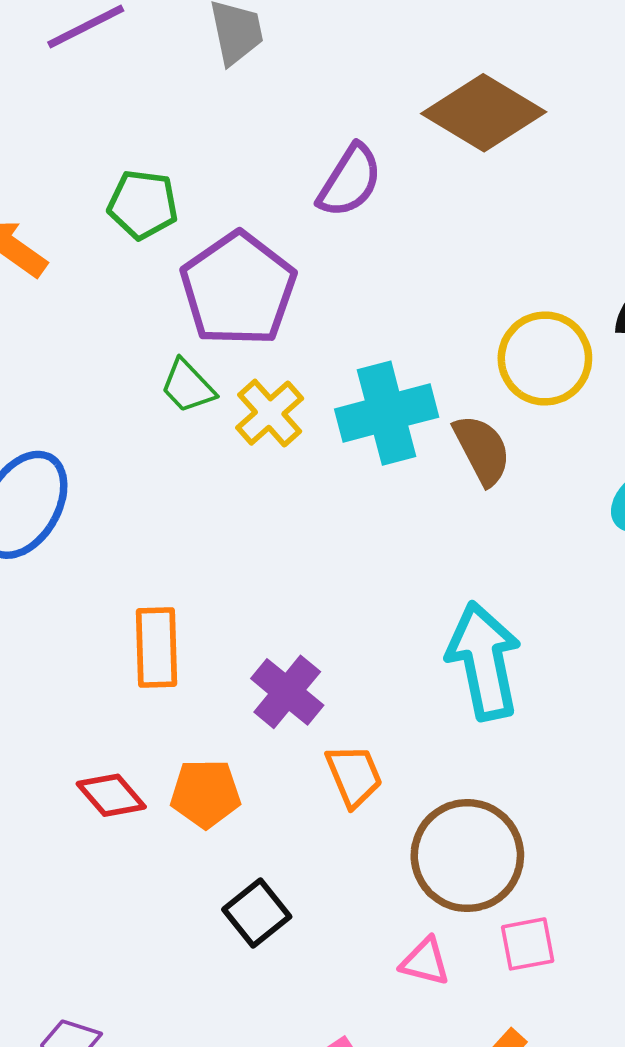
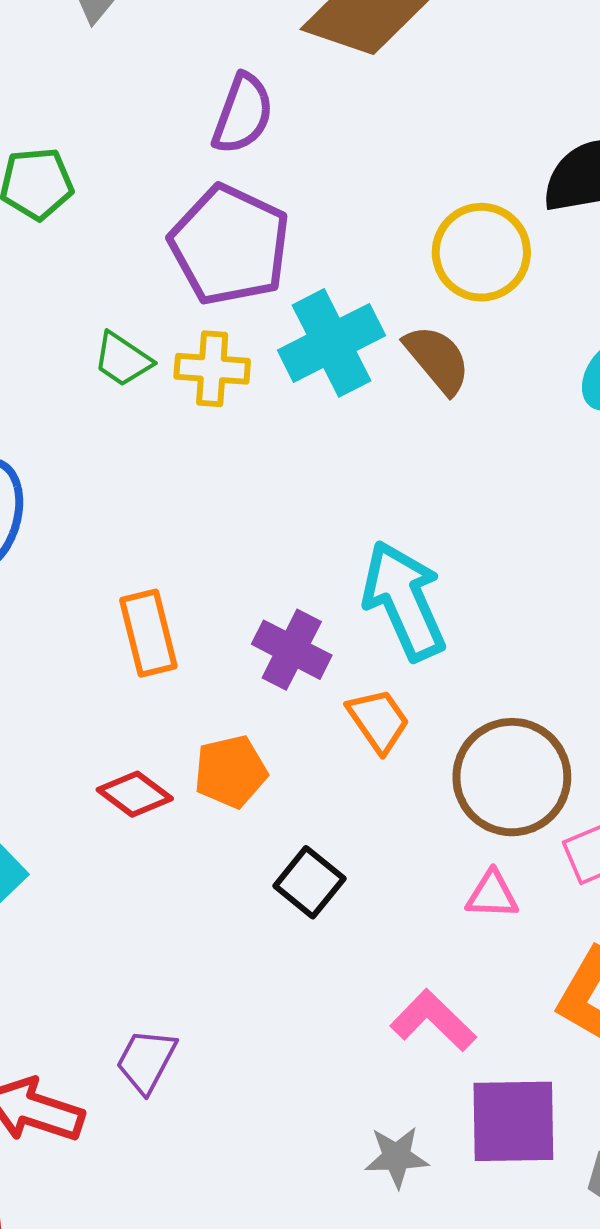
purple pentagon: (238, 289) -> (230, 245), moved
yellow cross: (270, 413) -> (212, 369), turned -32
cyan arrow: (484, 661) -> (404, 600), moved

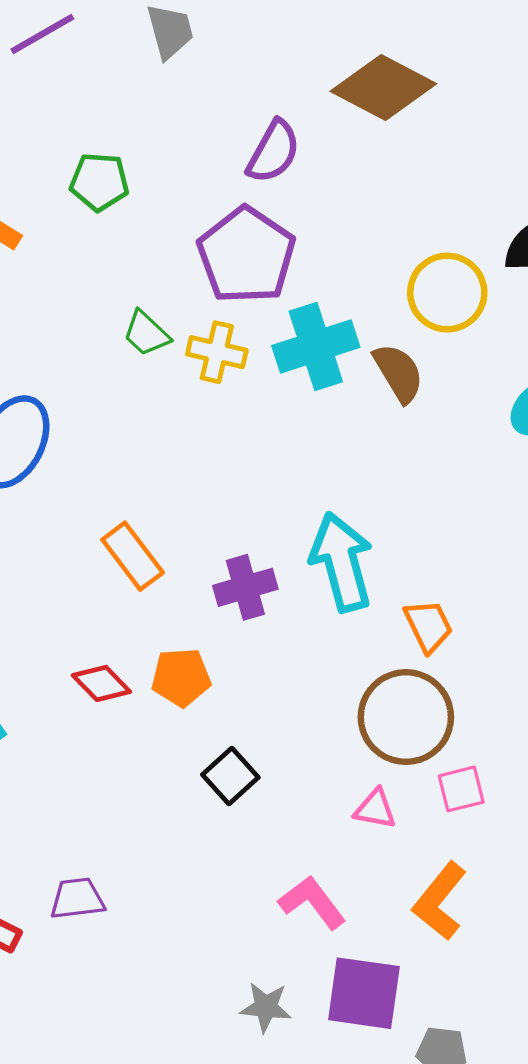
orange rectangle: (148, 633) -> (133, 556), turned -32
purple cross: (292, 650) -> (245, 587), turned 38
orange trapezoid: (378, 720) -> (428, 626), moved
purple trapezoid: (146, 1061) -> (77, 899), turned 46

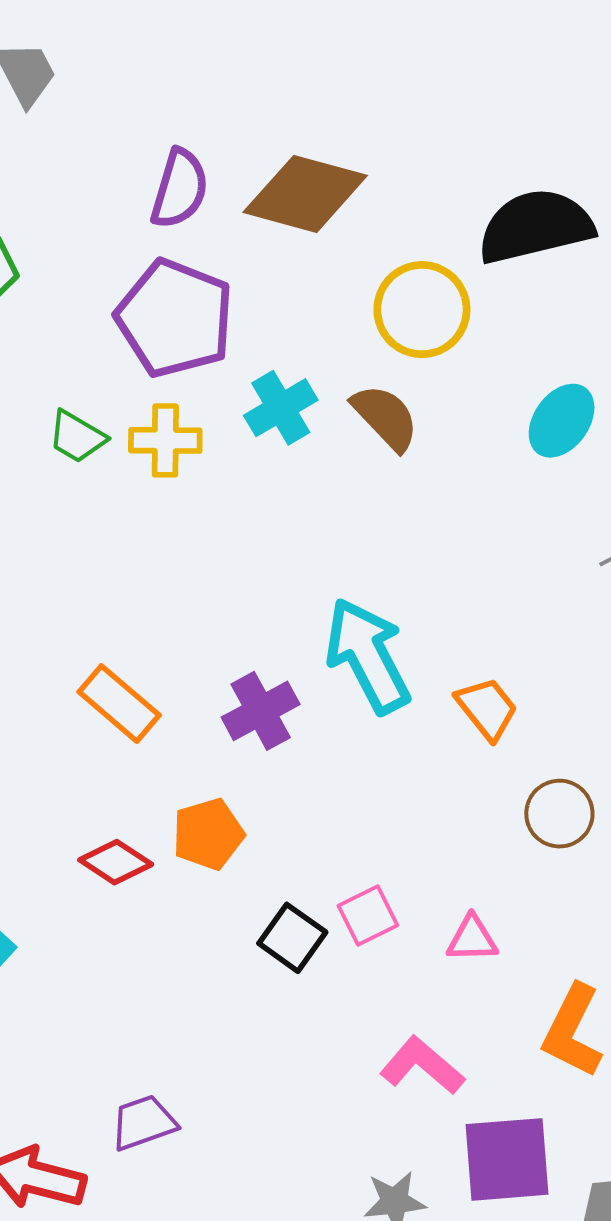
brown diamond: (383, 87) -> (305, 194), moved
cyan cross: (316, 346) -> (281, 408), size x0.7
brown circle: (406, 717) -> (559, 814), moved, size x0.6
pink square: (461, 789) -> (368, 915), moved

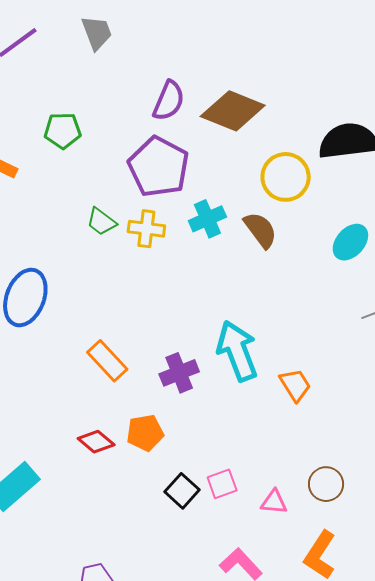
brown circle: (559, 814) -> (326, 484), moved

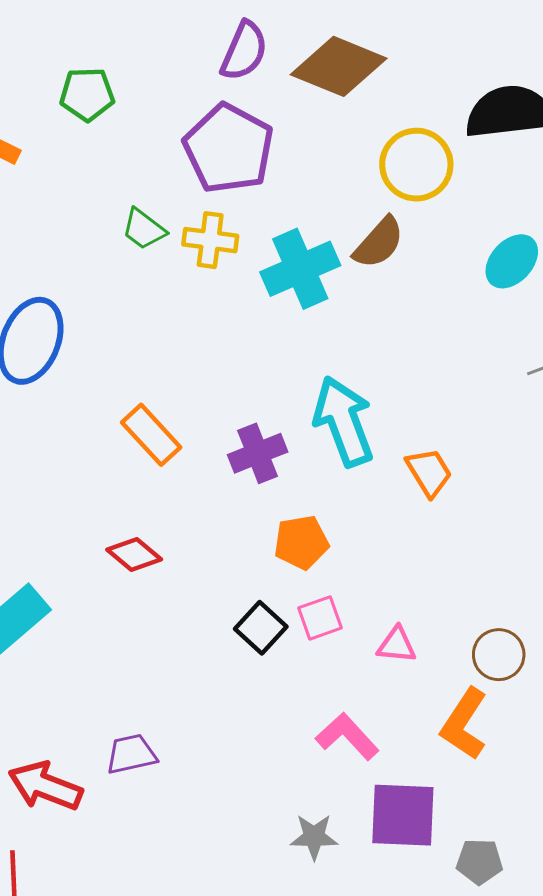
cyan cross: (207, 219) -> (300, 269), moved, size x1.4
brown semicircle: (260, 230) -> (379, 243), turned 78
orange pentagon: (145, 433) -> (301, 542), moved
brown circle: (326, 484) -> (499, 655), moved

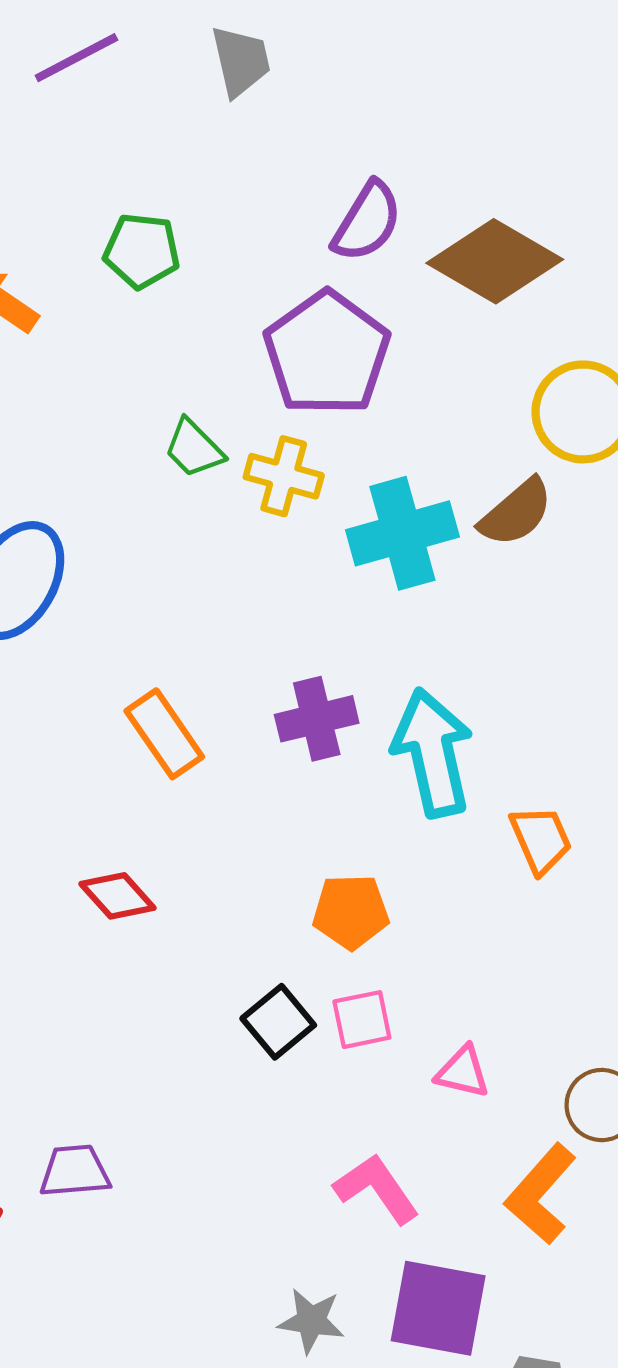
purple cross: (258, 453) -> (317, 719), moved

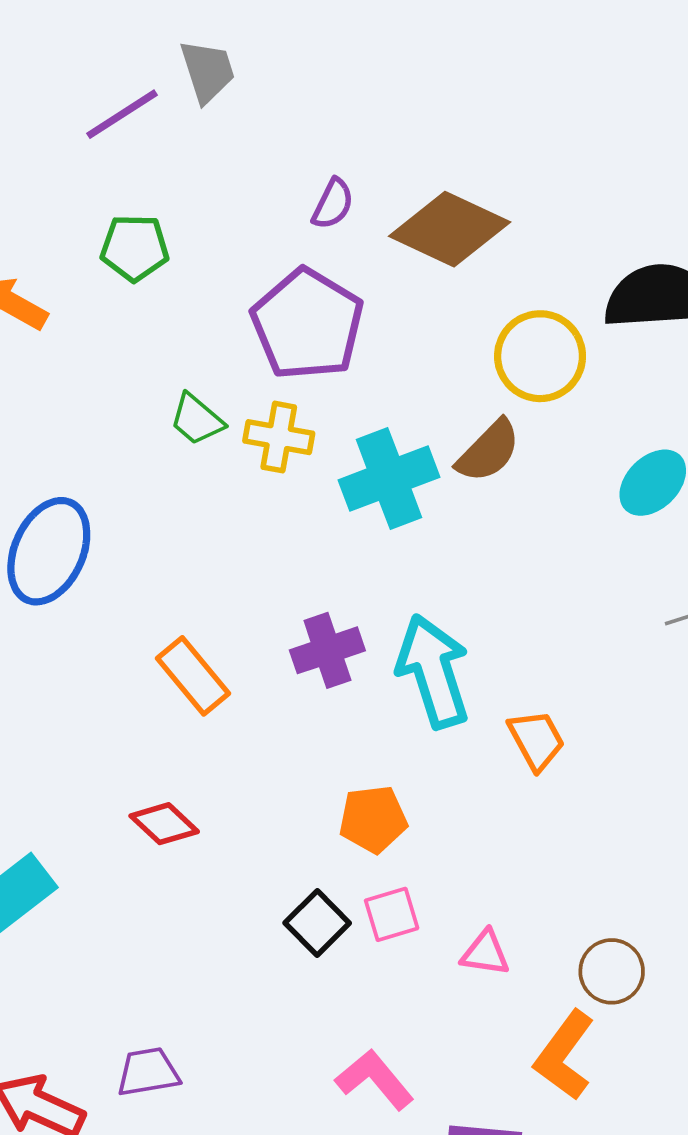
purple line: (76, 58) -> (122, 114), moved
purple semicircle: (367, 222) -> (333, 204), size x0.7
pink L-shape: (377, 1189) -> (375, 1080), moved

